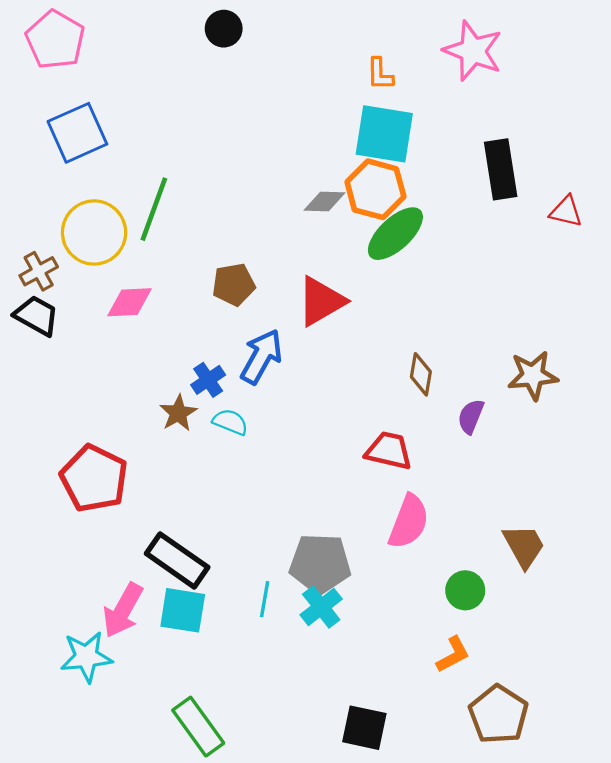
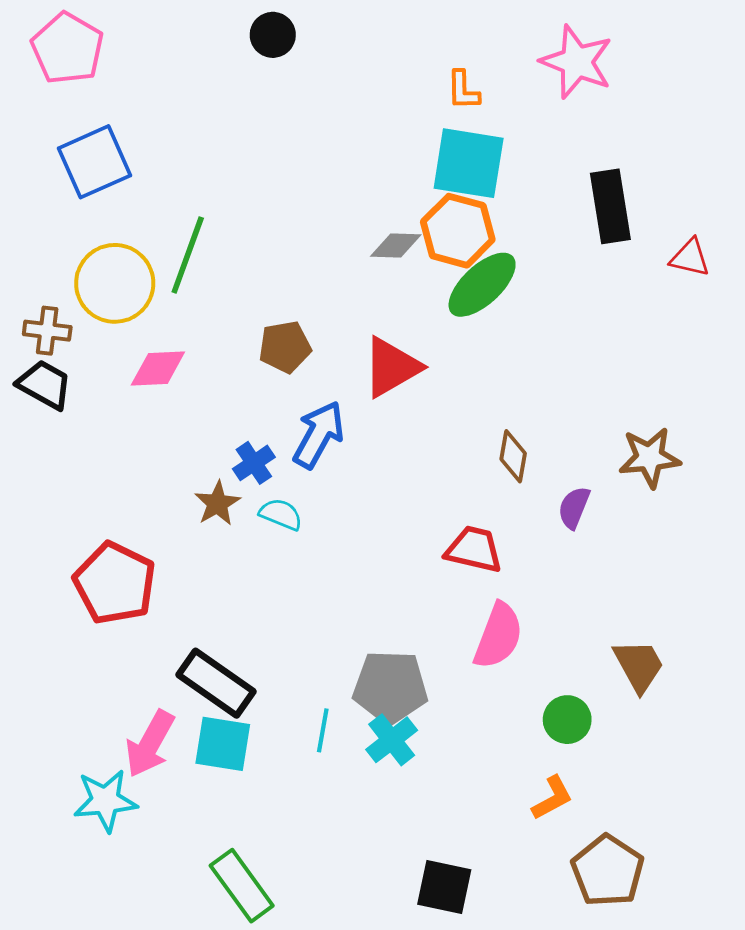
brown cross: (39, 271) -> (47, 331), turned 36

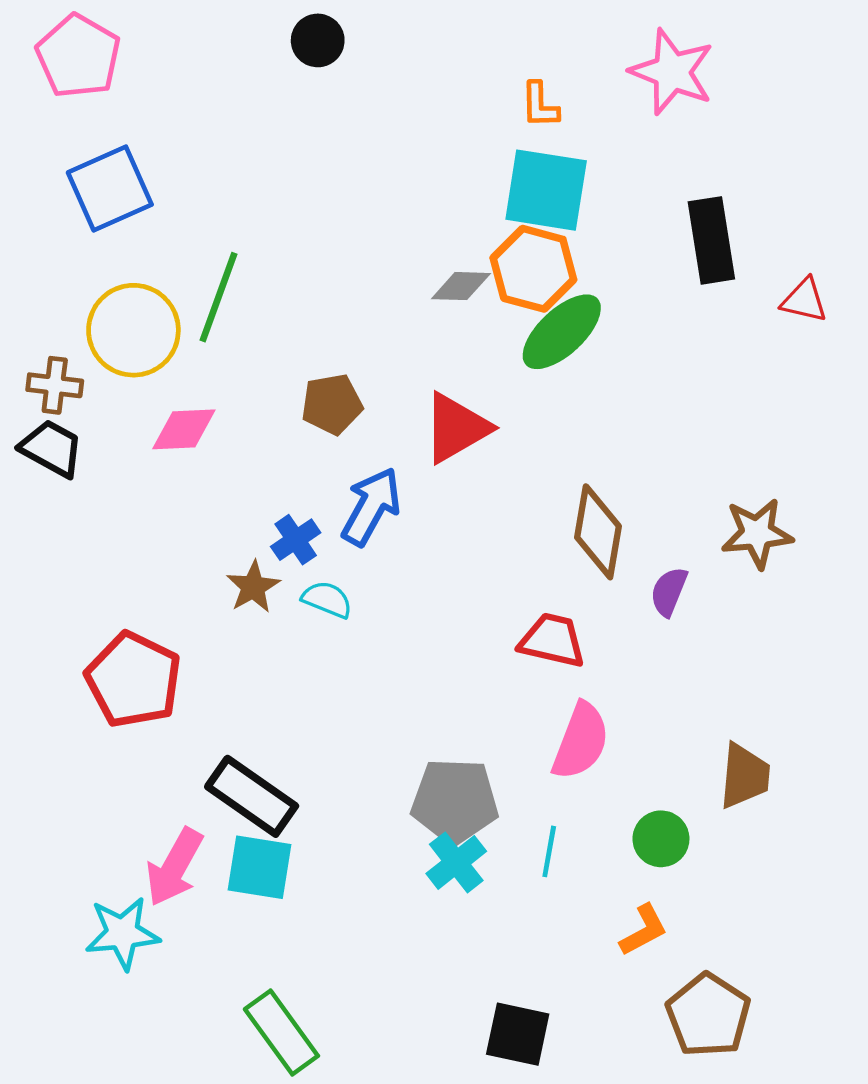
brown diamond: (513, 456) -> (598, 532), size x1.5
brown trapezoid: (639, 666) -> (744, 776), turned 34
cyan line: (323, 730) -> (549, 851), moved

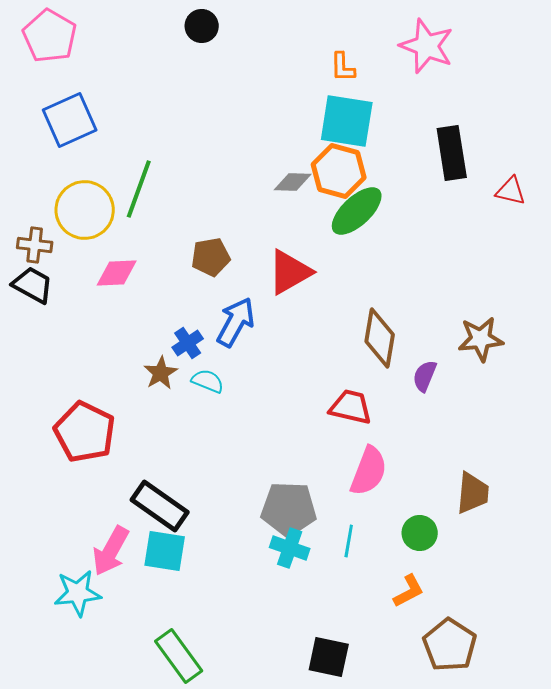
cyan cross: (456, 862) -> (290, 548), turned -33

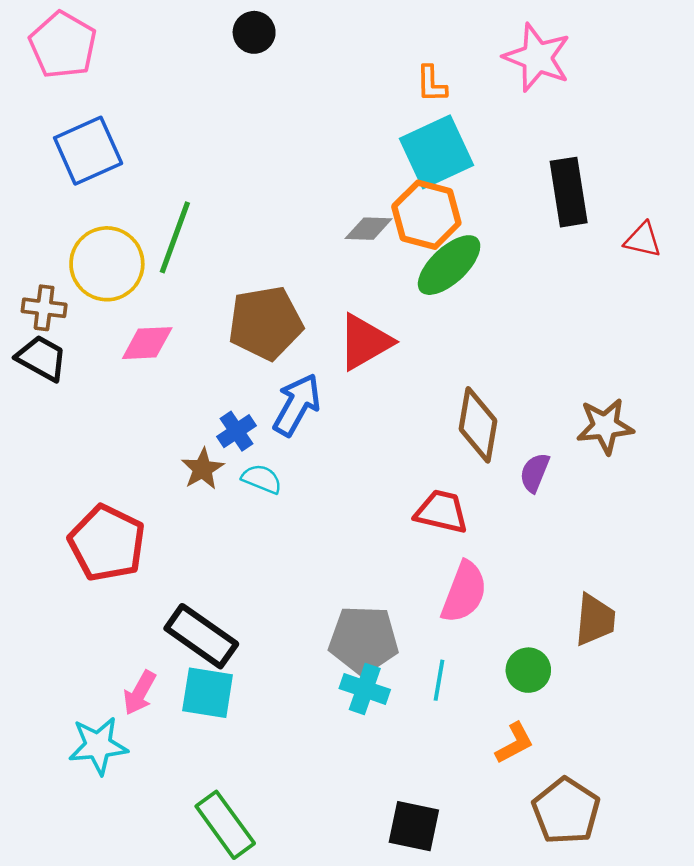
cyan square: (347, 121) -> (436, 152), turned -34
brown pentagon: (211, 257) -> (265, 323), size x1.5
pink arrow: (111, 551) -> (140, 693), size x0.7

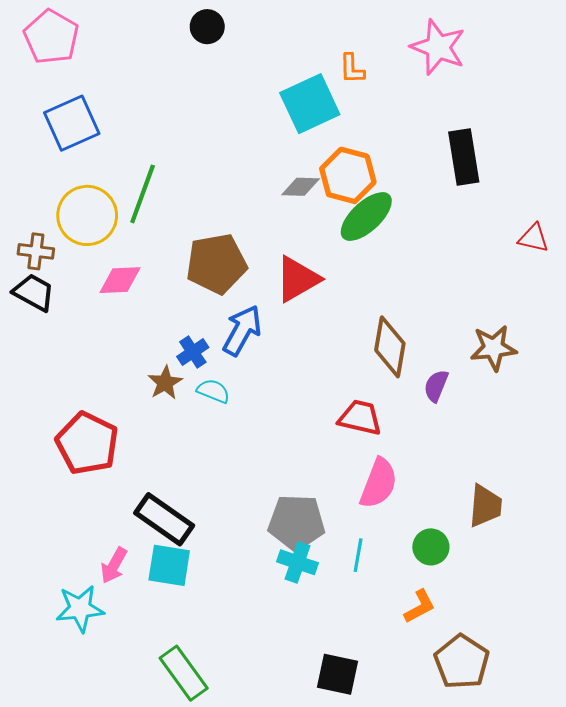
cyan square: (436, 152) -> (310, 104), moved
red triangle: (643, 240) -> (534, 238), moved

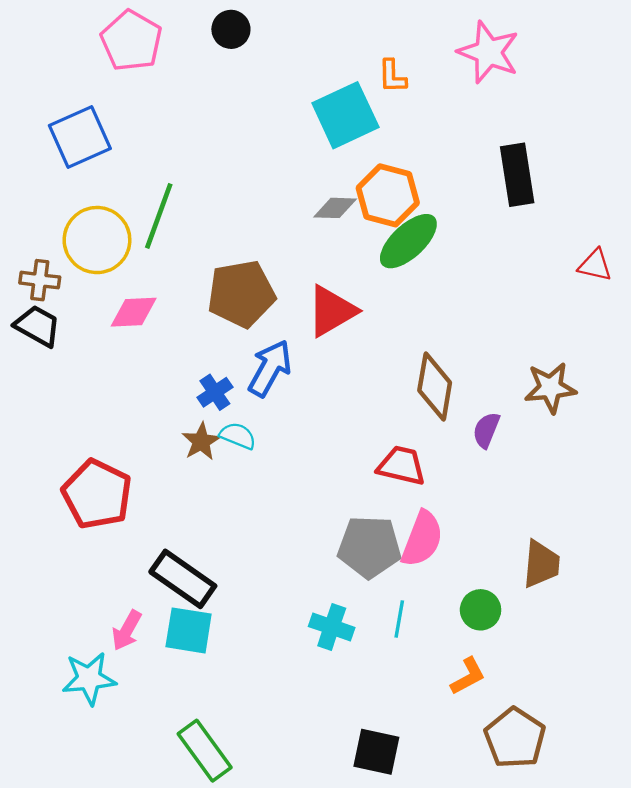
pink pentagon: (51, 37) -> (131, 41), moved
brown star: (165, 383) -> (201, 442), moved
gray pentagon: (296, 522) -> (369, 547), moved

